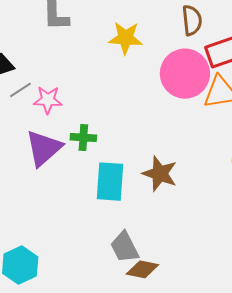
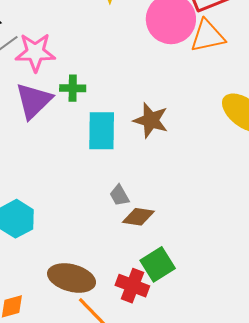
pink star: (48, 100) -> (35, 52), size x1.4
gray trapezoid: (125, 247) -> (119, 195), size x0.7

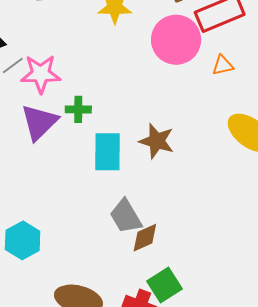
orange triangle: (208, 36) -> (223, 65), moved, size x0.6
gray trapezoid: (119, 195) -> (126, 216), size x1.6
brown diamond: (138, 217) -> (145, 238), turned -32

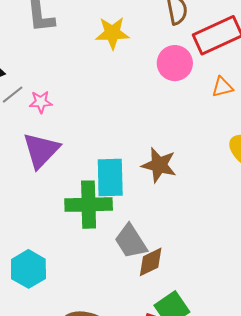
pink circle: (176, 40) -> (175, 63), size x0.7
pink star: (41, 74) -> (41, 102), size x0.6
green cross: (78, 109) -> (89, 205), moved, size x1.8

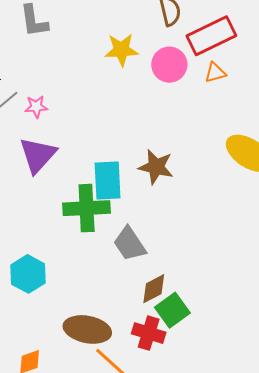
yellow star: (112, 33) -> (121, 50), moved
orange triangle: (222, 87) -> (215, 73), moved
brown diamond: (151, 262) -> (154, 289), moved

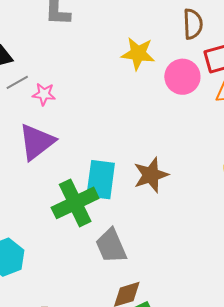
brown star: (156, 167) -> (151, 175), turned 30
green cross: (87, 208) -> (75, 203), turned -33

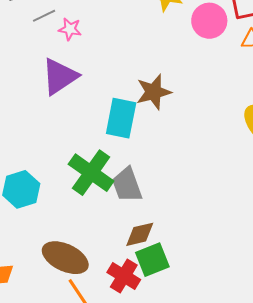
brown star: (151, 175) -> (154, 92), moved
green cross: (75, 203) -> (91, 173), moved, turned -33

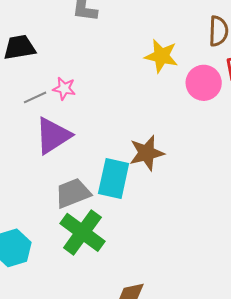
gray line: (44, 16) -> (35, 97), moved
gray trapezoid: (127, 185) -> (73, 193), moved, turned 87

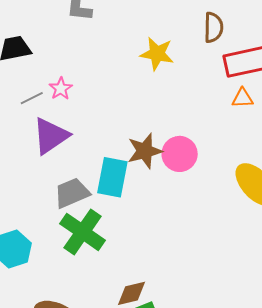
pink circle: (204, 83) -> (180, 154), moved
pink star: (64, 89) -> (61, 89), turned 30

